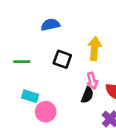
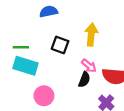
pink arrow: (92, 81) -> (89, 66), turned -35
cyan rectangle: (30, 96) -> (25, 66), moved, size x1.5

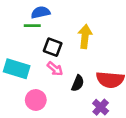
green line: (21, 47) -> (32, 26), moved
pink arrow: (89, 66) -> (55, 69), moved

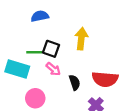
green line: (32, 26) -> (34, 52), moved
black semicircle: (78, 83) -> (75, 83), turned -40

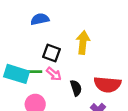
green line: (34, 52) -> (34, 72), moved

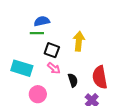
green line: (34, 72) -> (37, 33), moved
red semicircle: (107, 84) -> (100, 77), turned 75

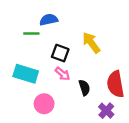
green line: (37, 33) -> (31, 33), moved
yellow arrow: (79, 41) -> (91, 43), turned -42

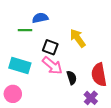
pink arrow: (62, 74) -> (52, 66), size x1.5
pink circle: (44, 104) -> (13, 94), moved

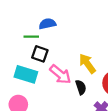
yellow arrow: (78, 38) -> (87, 64), moved
black square: (50, 47) -> (40, 54), moved

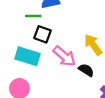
black semicircle: (81, 87) -> (86, 70), turned -40

